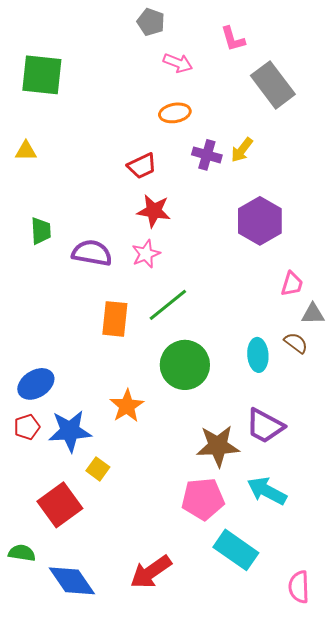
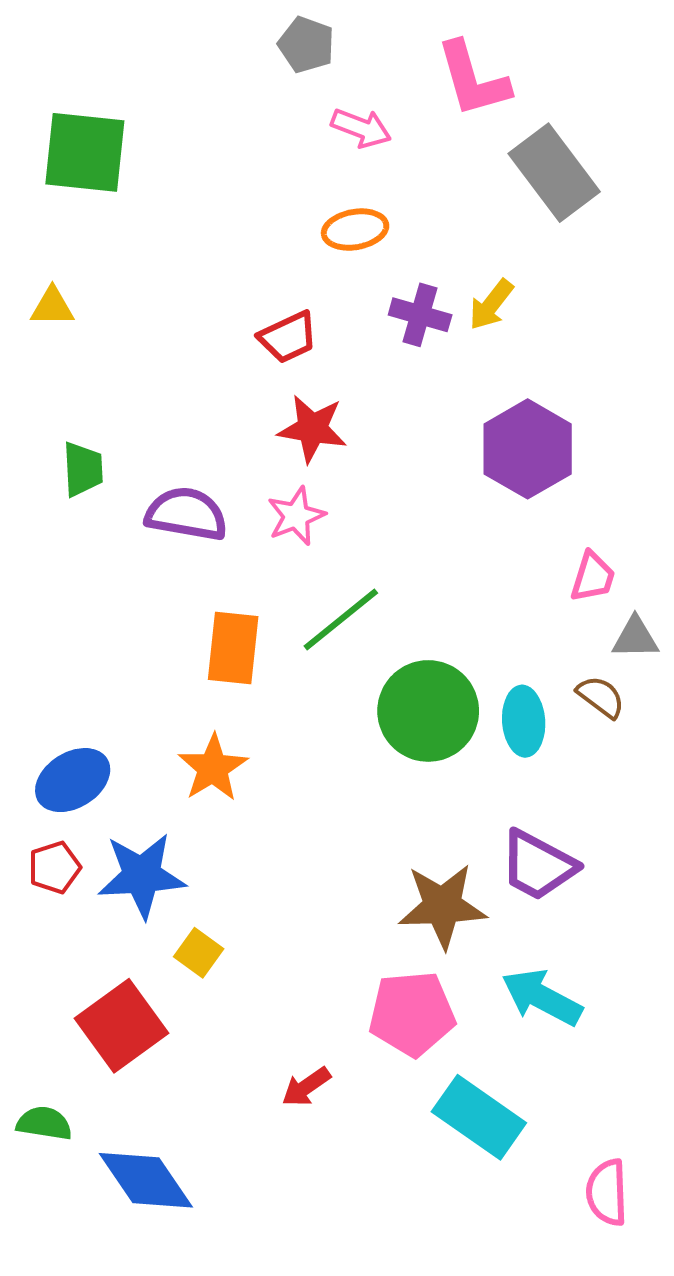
pink L-shape: (233, 39) -> (473, 79), size x1.5
green circle: (185, 365) -> (428, 711), moved
orange star: (127, 406) -> (213, 768), moved
red arrow: (151, 572) -> (306, 1087), moved, size x0.6

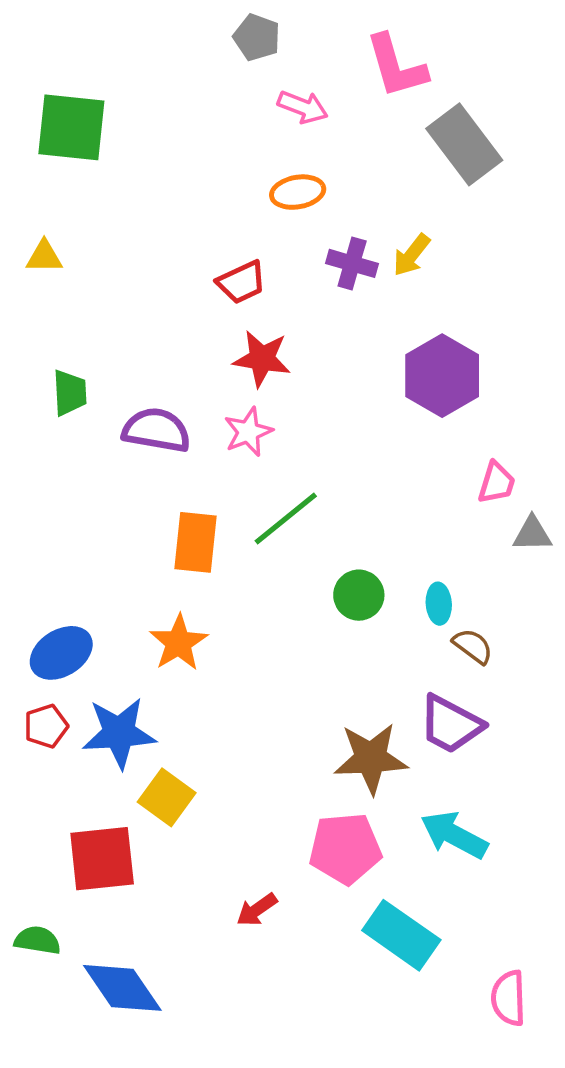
brown semicircle: (601, 697) -> (473, 646), moved
green circle: (428, 711) -> (359, 595), size x0.6
cyan ellipse: (524, 721) -> (439, 604), size x0.7
yellow square: (199, 953) -> (167, 797), size x1.4
red square: (121, 1026) -> (102, 859), turned 30

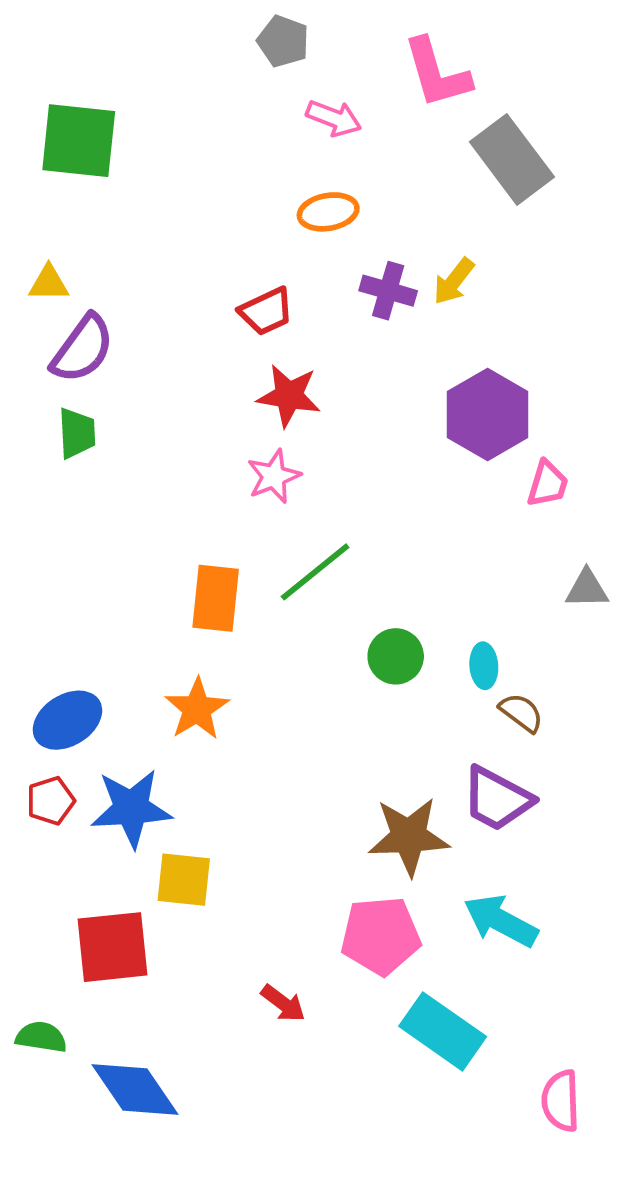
purple semicircle: (156, 430) -> (82, 349), moved, turned 116
pink trapezoid: (497, 483) -> (548, 484), moved
yellow square: (167, 797) -> (184, 880), turned -30
red arrow: (257, 910) -> (283, 1003), turned -108

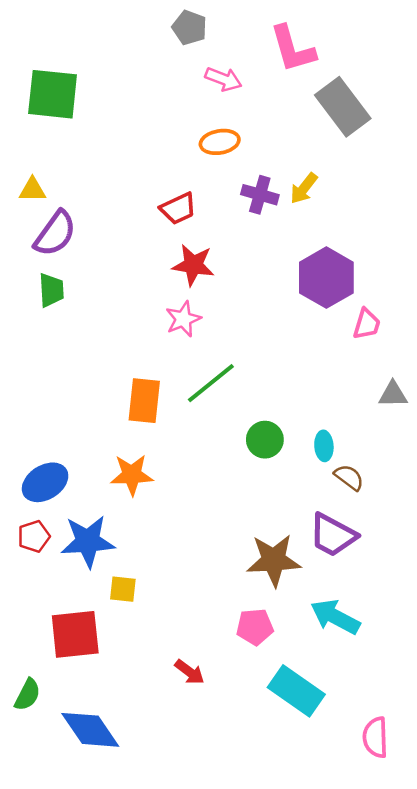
orange star: (197, 709) -> (132, 475), turned 30
yellow square: (184, 880) -> (123, 589), size x0.7
pink pentagon: (381, 936) -> (255, 627), size x0.7
green semicircle: (41, 1037) -> (27, 695), turned 108

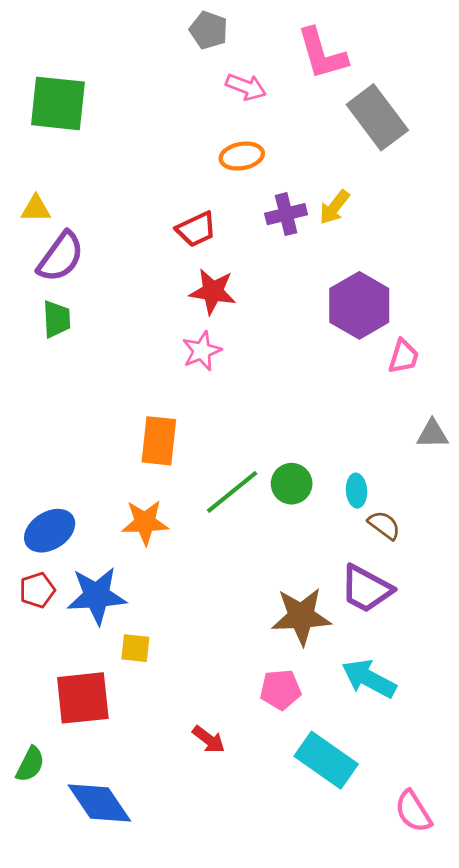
purple cross: (260, 195) -> (286, 214), turned -30
green line: (211, 383) -> (232, 492), moved
pink semicircle: (375, 737) -> (413, 811), turned -30

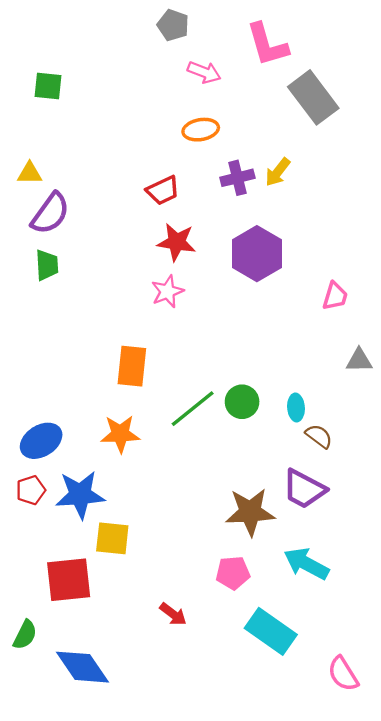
green square: (58, 103) -> (48, 86), size x0.6
purple hexagon: (359, 305) -> (257, 254), moved
yellow square: (135, 648) -> (112, 538), size x1.4

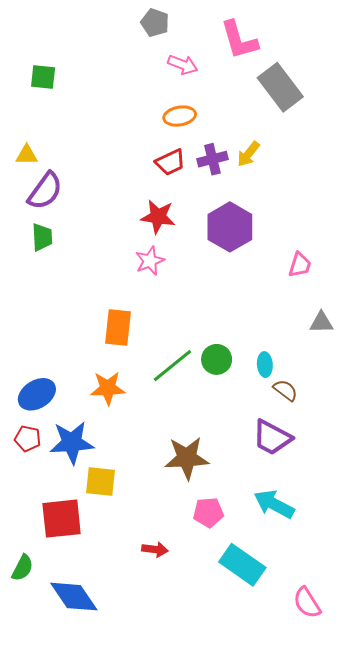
red trapezoid: (163, 190) -> (170, 162), moved
red pentagon: (31, 490) -> (28, 438), turned 30
brown star: (250, 512) -> (187, 458), moved
red arrow: (173, 614) -> (155, 549), turned -30

